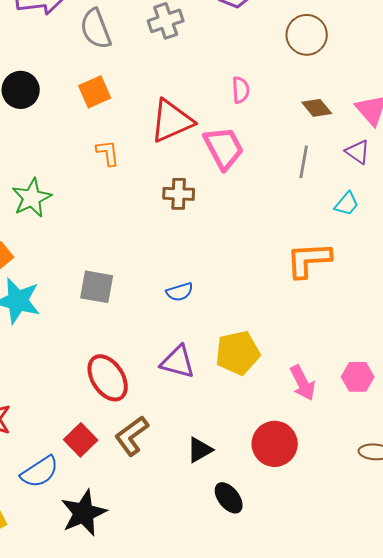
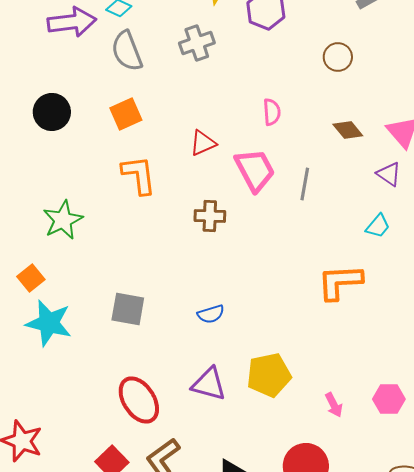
brown circle: (307, 35) -> (338, 57), size x0.7
red triangle: (172, 121) -> (203, 143), size x0.6
orange L-shape: (108, 153) -> (139, 175), size x1.5
gray line: (304, 162) -> (305, 184), moved
pink arrow: (303, 383) -> (334, 405), size x0.7

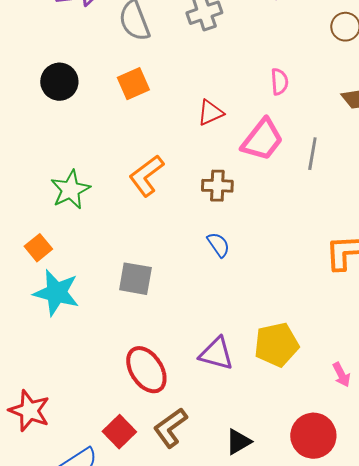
pink trapezoid: (255, 170) -> (262, 140), turned 66
orange L-shape: (139, 175) -> (146, 176), moved, turned -120
blue semicircle: (211, 314) -> (218, 245), moved, turned -108

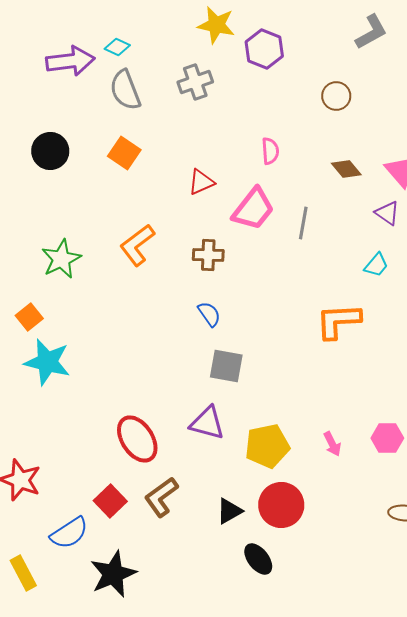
orange square: (133, 84) -> (124, 153), turned -32
gray square: (135, 279) -> (226, 366), moved
yellow pentagon: (276, 345) -> (267, 446), moved
red circle: (313, 436) -> (281, 505), moved

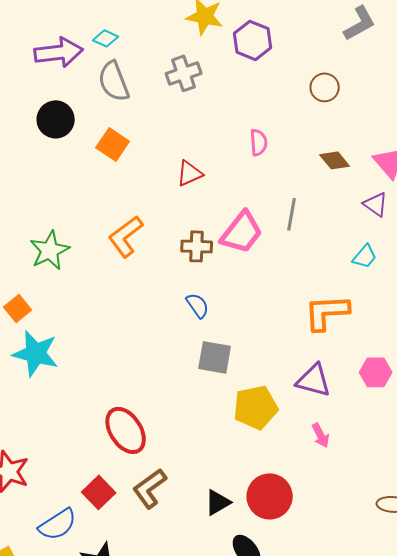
black circle: (50, 151) -> (56, 119), moved
pink trapezoid: (253, 209) -> (242, 232), moved
purple triangle: (207, 423) -> (314, 380), moved
pink hexagon: (387, 438) -> (376, 372), moved
yellow pentagon: (267, 446) -> (256, 407), moved

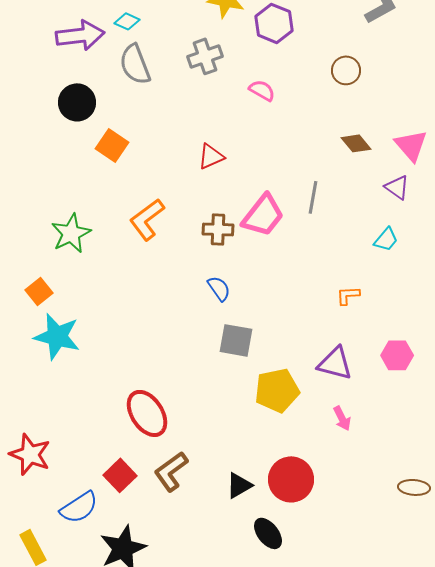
pink semicircle: (259, 142) -> (262, 90), moved, turned -56
orange square: (113, 144) -> (112, 145), moved
orange L-shape: (327, 312) -> (348, 295), size x0.5

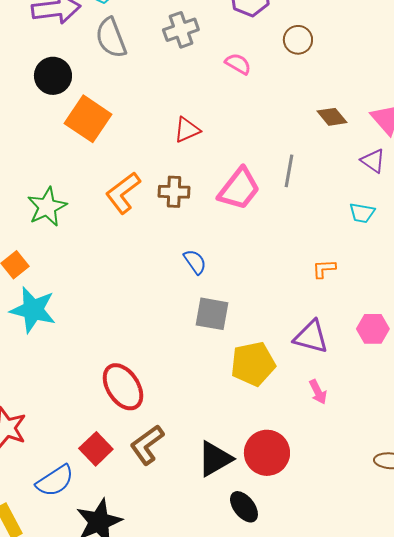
brown circle: (346, 70) -> (298, 40), moved
orange square: (112, 145) -> (88, 119), size x1.4
brown cross: (218, 229) -> (174, 192), moved
cyan trapezoid: (386, 239) -> (362, 213), turned 60
black triangle: (239, 485) -> (215, 459), size x1.4

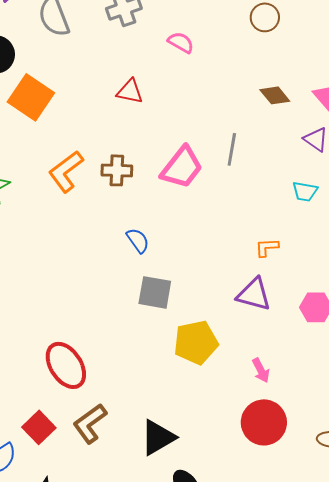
brown circle: (298, 40) -> (265, 17), moved
red triangle: (187, 130) -> (130, 91), moved, turned 36
purple triangle: (311, 337) -> (254, 294), moved
red circle: (267, 453) -> (264, 422), moved

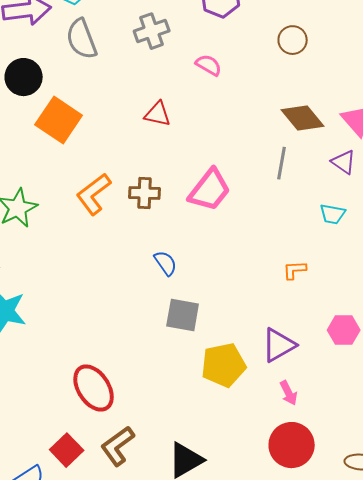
brown diamond: (275, 95) -> (303, 118), size x1.4
gray line: (232, 149) -> (282, 163), moved
purple triangle: (254, 294) -> (279, 345), moved, turned -45

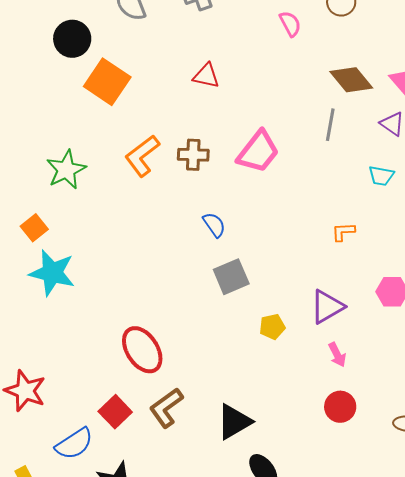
pink semicircle: (209, 65) -> (290, 24), moved, turned 32
gray square: (183, 315) -> (231, 277), turned -33
yellow pentagon: (224, 365) -> (272, 327), size x0.6
red circle: (292, 445) -> (340, 407), size x0.7

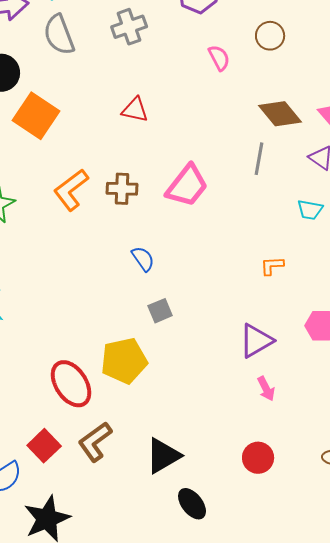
gray square: (231, 277) -> (160, 311), size x0.7
yellow pentagon: (272, 327) -> (124, 361), moved, size x1.8
red circle: (340, 407) -> (258, 458), moved

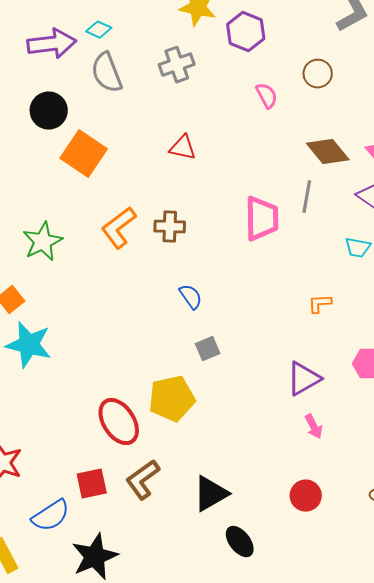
pink trapezoid: (187, 186) -> (262, 219), moved, turned -39
red square: (44, 446) -> (92, 484), turned 32

